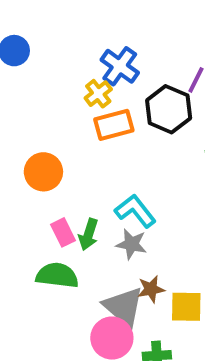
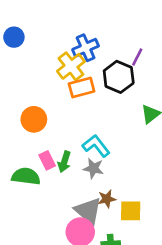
blue cross: (120, 66) -> (86, 48), turned 30
yellow cross: (98, 94) -> (71, 66), size x1.5
green semicircle: (57, 275) -> (26, 176), moved

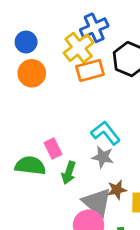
blue circle: (14, 37) -> (26, 42), moved
orange circle: (34, 119) -> (32, 73), moved
green arrow: (64, 162) -> (69, 173), moved

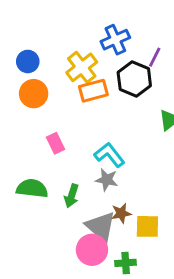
blue cross: (94, 28) -> (115, 40), moved
pink rectangle: (53, 149) -> (55, 143), moved

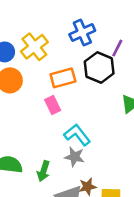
yellow cross: (82, 67) -> (34, 47), moved
pink rectangle: (55, 143) -> (53, 105), moved

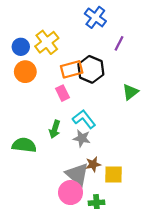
blue cross: (82, 32) -> (95, 17), moved, turned -30
black hexagon: (99, 67) -> (91, 69), moved
green arrow: (43, 171) -> (55, 129), moved

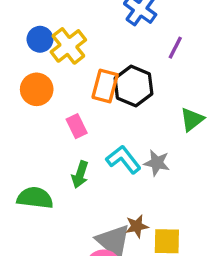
blue circle: (21, 47) -> (40, 39), moved
orange rectangle: (72, 69) -> (105, 86), turned -60
pink rectangle: (63, 93) -> (77, 126), moved
gray star: (82, 138) -> (157, 163), moved

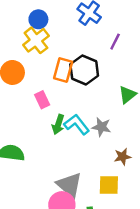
blue circle: (40, 39) -> (38, 19), moved
green arrow: (80, 174) -> (58, 124), moved
brown star: (137, 226) -> (122, 157), moved

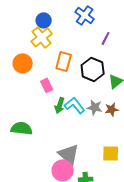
black hexagon: (84, 70) -> (93, 69), moved
brown star: (122, 157) -> (112, 109), moved
yellow square: (109, 185) -> (111, 153), moved

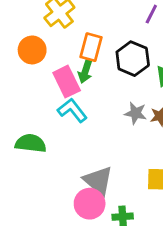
pink rectangle: (47, 85) -> (67, 82), size x1.5
green arrow: (60, 105) -> (85, 72), moved
cyan L-shape: (75, 105) -> (72, 110), moved

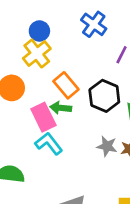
orange rectangle: (91, 47) -> (66, 85), turned -55
green arrow: (85, 72) -> (61, 108), turned 78

